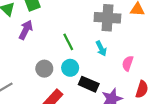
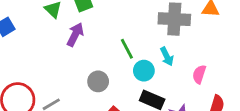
cyan circle: (70, 68) -> (144, 71), moved

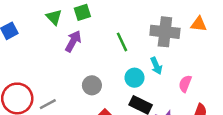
green line: (127, 49) -> (122, 42), moved

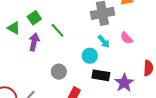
green line: (122, 42) -> (58, 30), moved
pink semicircle: (185, 84) -> (126, 38), moved, turned -48

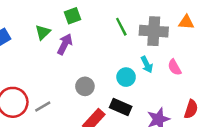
green triangle: (14, 28) -> (43, 32), moved, turned 32
green line: (58, 30) -> (121, 27), moved
black rectangle: (101, 75) -> (121, 107), moved

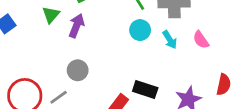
cyan circle: (126, 77) -> (140, 30), moved
gray circle: (85, 86) -> (78, 70), moved

